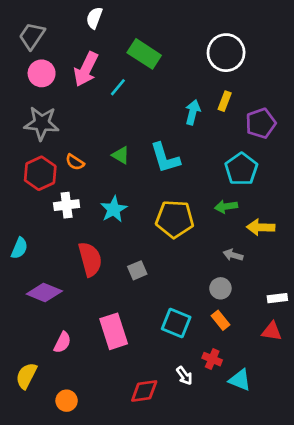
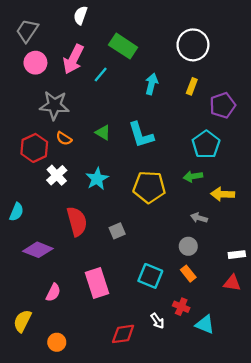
cyan arrow: (193, 112) -> (152, 84), moved
gray star: (42, 123) -> (54, 105), moved
white cross: (67, 205) -> (57, 175), turned -36

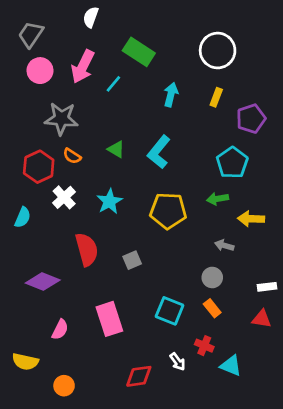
cyan L-shape: (141, 135) -> (159, 152), turned 56
cyan semicircle: (16, 212) -> (23, 217), moved
yellow semicircle: (22, 321) -> (25, 362), turned -105

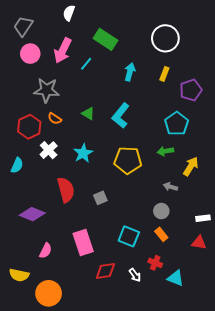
yellow arrow: (251, 219) -> (191, 166), turned 120
red diamond: (139, 376) -> (105, 271), moved
orange circle: (64, 386) -> (49, 293), size x1.6

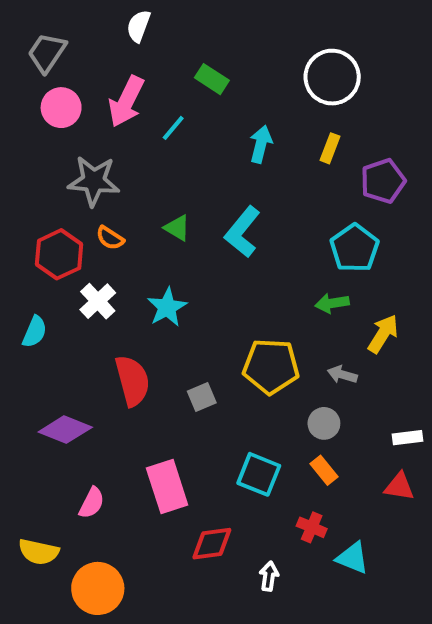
green rectangle: (105, 39) -> (212, 79), size x0.7
yellow pentagon: (128, 160) -> (271, 366), moved
white arrow: (135, 275) -> (269, 576), moved, turned -136

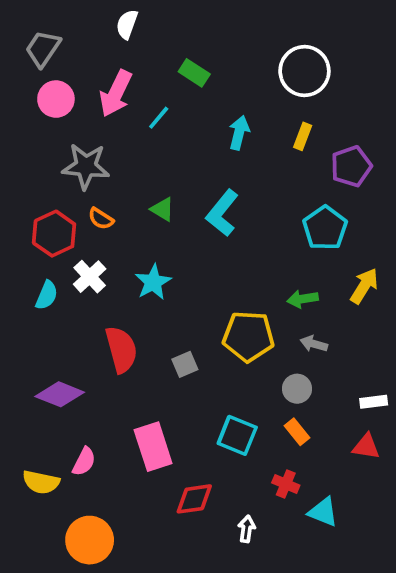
green arrow: (332, 303) -> (303, 299), moved
cyan semicircle: (35, 332) -> (47, 295), moved
yellow arrow: (383, 334) -> (364, 286), moved
yellow semicircle: (39, 552) -> (41, 482), moved

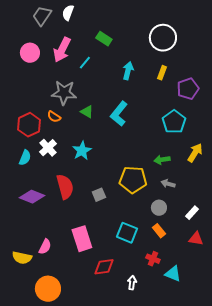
gray trapezoid: (43, 49) -> (42, 16), moved
gray star: (86, 166) -> (64, 93), moved
purple diamond: (60, 394) -> (32, 197), moved
white rectangle: (374, 402) -> (192, 213), moved, turned -40

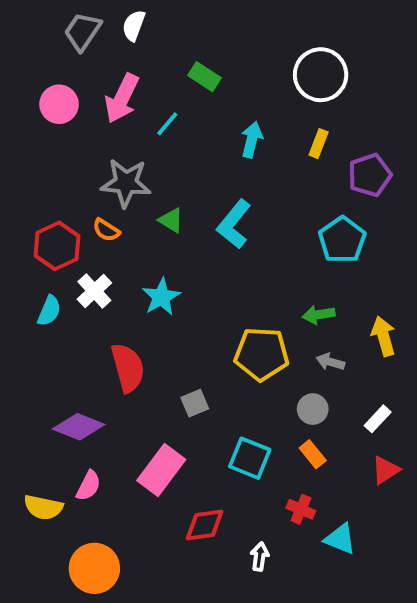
yellow arrow: (195, 153) -> (383, 336), moved, turned -48
gray square: (99, 195) -> (195, 403), moved
purple diamond: (32, 197) -> (79, 427), moved
pink rectangle: (82, 239) -> (161, 470), turned 55
red triangle: (196, 239) -> (385, 470), turned -42

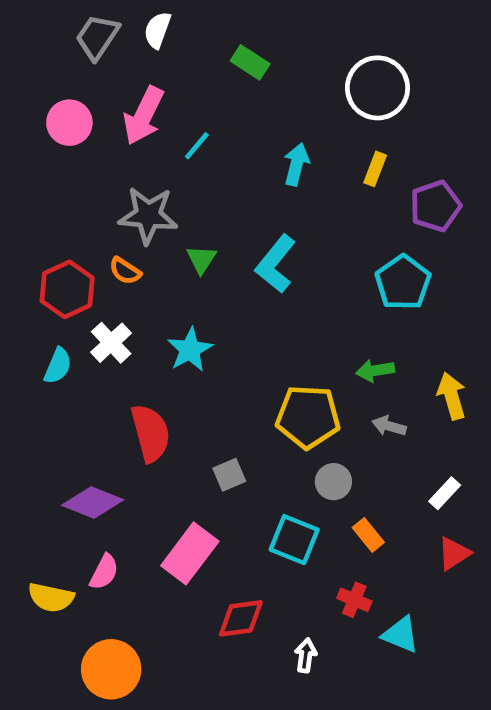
green rectangle: (205, 77) -> (250, 62), moved
green triangle: (171, 220) -> (201, 259), turned 32
gray circle: (313, 409) -> (333, 482), moved

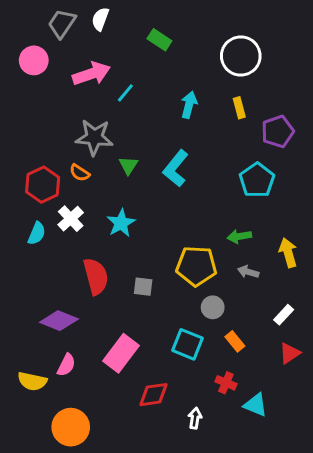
pink arrow: (144, 116) -> (91, 74), turned -135
pink circle: (69, 123) -> (34, 60), moved
yellow rectangle: (375, 169) -> (239, 108), turned -36
gray square: (229, 475) -> (143, 287), moved, turned 30

